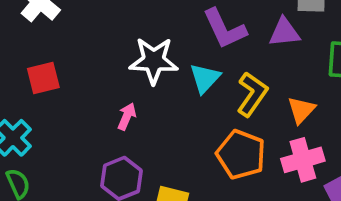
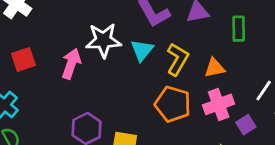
orange triangle: (301, 110) -> (215, 68), turned 40
pink arrow: (127, 116) -> (71, 64), moved, size x1.5

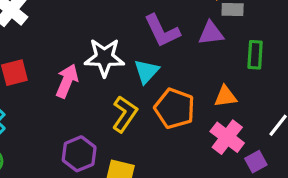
yellow L-shape: (178, 59) -> (125, 114), moved
orange pentagon: (173, 104) -> (175, 108), moved
pink cross: (219, 104) -> (227, 137), turned -36

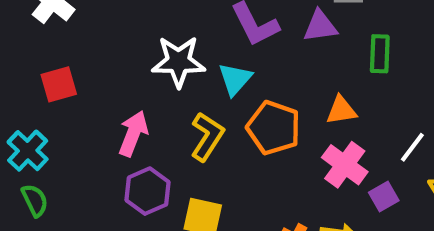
pink arrow: (67, 81) -> (133, 134), moved

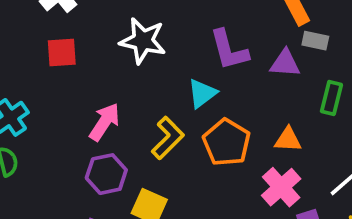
white star: (179, 62) -> (143, 41), moved
red square: (59, 84) -> (62, 52), moved

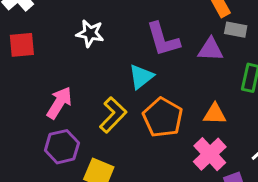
white star: (143, 41) -> (90, 33), size x0.7

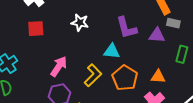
cyan triangle: (141, 77) -> (112, 51), turned 42

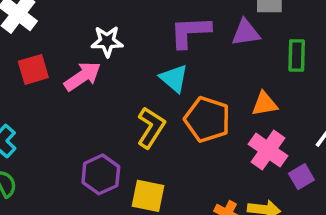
purple L-shape: (127, 28) -> (190, 32), turned 115
cyan triangle: (112, 51) -> (174, 78), turned 48
pink arrow: (59, 66) -> (82, 76), moved, turned 35

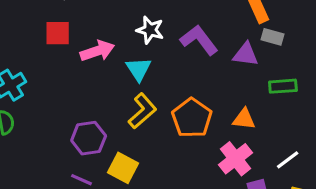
purple L-shape: (190, 32) -> (199, 40), turned 39
white star: (107, 41) -> (150, 30), moved
green rectangle: (297, 56) -> (283, 86), turned 68
cyan triangle: (174, 78) -> (139, 69), moved

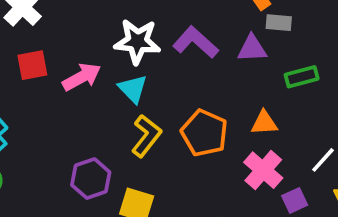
white star: (150, 30) -> (137, 41), size x1.4

